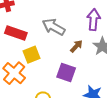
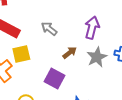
gray arrow: (54, 27) -> (49, 29), size x0.7

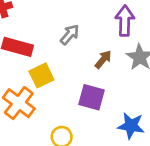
gray arrow: (49, 29) -> (70, 35), turned 105

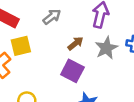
purple square: (92, 97) -> (72, 71), moved

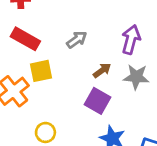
gray star: (106, 48) -> (136, 77), turned 30

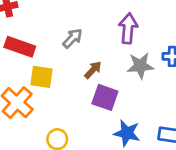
brown arrow: (102, 70) -> (93, 70), moved
yellow square: (41, 71) -> (42, 77), turned 30

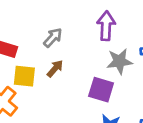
brown arrow: (93, 70) -> (55, 69), moved
purple square: (105, 97) -> (101, 90), moved

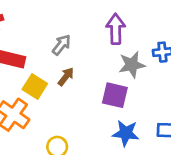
yellow square: (24, 76) -> (35, 86), turned 30

